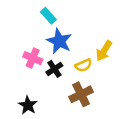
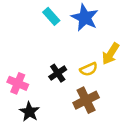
blue star: (59, 41) -> (85, 18), moved
pink cross: (33, 58) -> (18, 83), moved

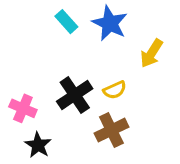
yellow arrow: (111, 54) -> (151, 53), moved
black cross: (58, 73) -> (75, 95), size x1.5

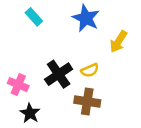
cyan rectangle: (66, 22) -> (34, 17), moved
brown cross: (111, 130) -> (87, 101), turned 35

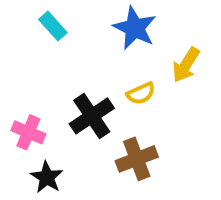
yellow semicircle: (90, 70) -> (141, 93), moved
brown cross: (87, 101) -> (137, 159), turned -30

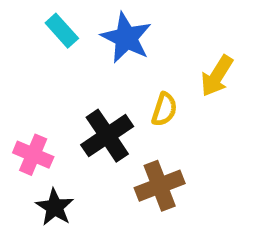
blue star: (135, 28) -> (126, 38), moved
yellow semicircle: (141, 93) -> (164, 109), turned -48

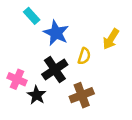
blue star: (126, 38) -> (56, 33), moved
black star: (55, 207) -> (37, 95), moved

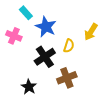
pink cross: (17, 79) -> (14, 36), moved
black star: (37, 95) -> (29, 87), moved

